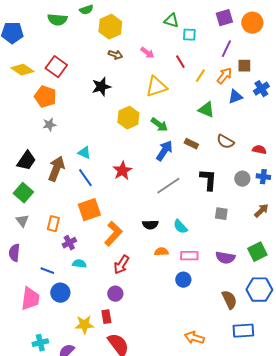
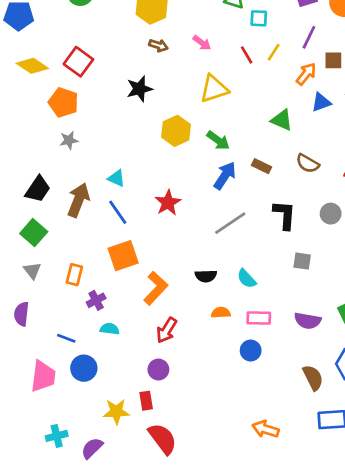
yellow line: (200, 76) -> (274, 52), moved

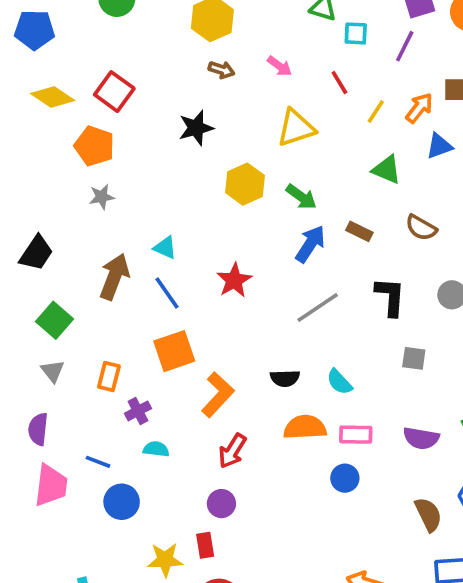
purple line: (309, 37) -> (405, 46), moved
yellow line: (274, 52) -> (376, 112), moved
black trapezoid: (38, 189) -> (36, 253), moved
orange semicircle: (221, 313) -> (305, 427), size x1.6
pink trapezoid: (43, 376) -> (51, 485), moved

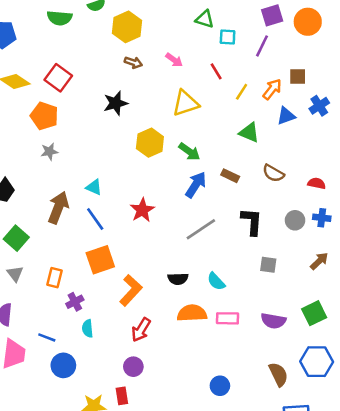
cyan semicircle: (156, 449) -> (88, 328), turned -102
blue circle: (345, 478) -> (220, 386), moved

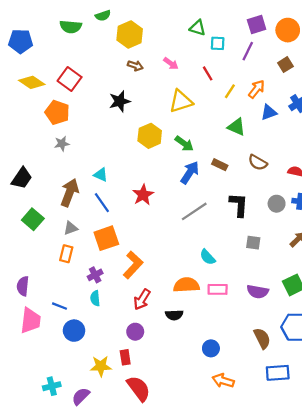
brown square: (298, 76) -> (285, 65), moved, turned -32
gray triangle: (15, 274) -> (71, 228), moved, turned 48
black semicircle: (178, 279) -> (174, 315), moved
purple cross: (75, 302) -> (95, 275), moved

